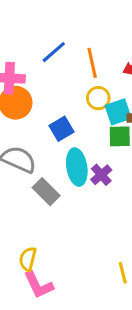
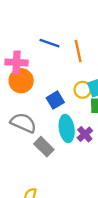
blue line: (54, 52) -> (50, 43), turned 60
yellow circle: (98, 98) -> (83, 90), moved

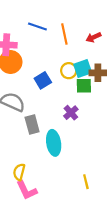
cyan ellipse: (67, 129) -> (54, 143), moved
gray rectangle: (44, 147) -> (32, 125), turned 30

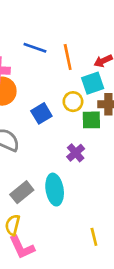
cyan square: (83, 69) -> (93, 83), moved
gray rectangle: (32, 125) -> (22, 192), moved, turned 66

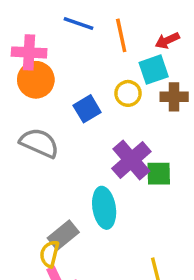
green square: (91, 120) -> (159, 174), moved
purple cross: (76, 153) -> (131, 160), size x1.6
gray rectangle: (22, 192) -> (63, 235), moved

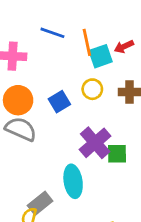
cyan square: (154, 70) -> (101, 56), moved
orange circle: (36, 80) -> (18, 100), moved

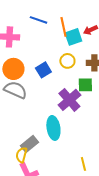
green square: (117, 154) -> (85, 85), moved

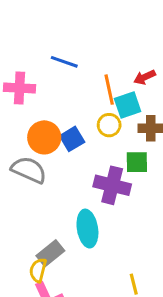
orange line: (63, 27) -> (109, 90), moved
cyan square: (73, 37) -> (128, 105), moved
orange circle: (13, 69) -> (44, 137), moved
purple cross: (69, 100) -> (112, 185), turned -35

